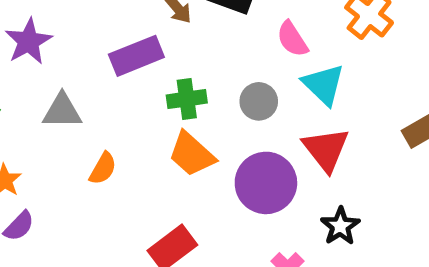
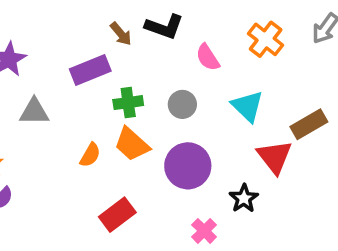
cyan triangle: (323, 85) -> (247, 106), moved
red triangle: (326, 149) -> (275, 157), moved
orange semicircle: (103, 169) -> (90, 155), moved

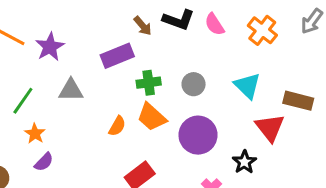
pink semicircle: (208, 57) -> (214, 24), moved
brown rectangle: (309, 124) -> (298, 101), turned 44

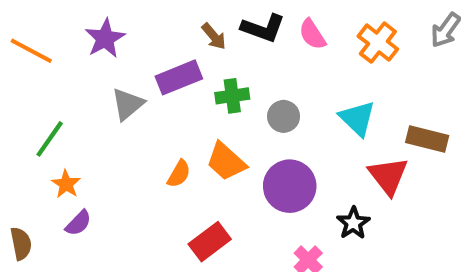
purple star: (50, 47) -> (105, 38), moved
green cross: (149, 83) -> (232, 96), moved
gray triangle: (71, 90) -> (128, 104), moved, turned -40

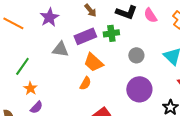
brown arrow: (214, 36) -> (90, 10), moved
green cross: (232, 96) -> (111, 33), moved
gray triangle: (128, 104) -> (60, 49), turned 48
orange trapezoid: (226, 162) -> (93, 62), moved

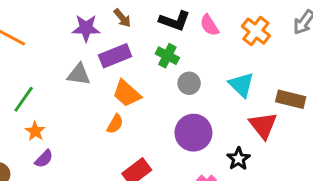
purple star: (49, 17) -> (86, 28), moved, turned 30
green cross: (111, 33) -> (167, 56), moved, turned 35

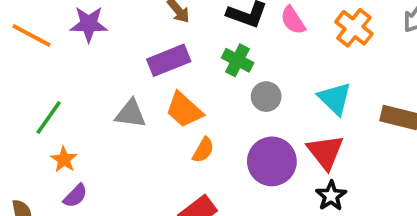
purple star: (86, 28) -> (89, 24), moved
gray triangle: (79, 75) -> (131, 114), moved
orange semicircle: (115, 124) -> (203, 150), moved
red triangle: (263, 125) -> (325, 152), moved

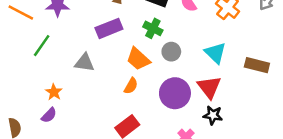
orange trapezoid: (184, 110) -> (138, 59), moved
green line: (49, 118) -> (42, 46), moved
orange star: (64, 160) -> (54, 92), moved
black star: (331, 196) -> (213, 115), turned -30

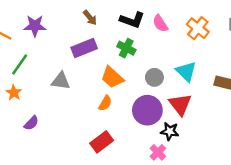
gray circle: (171, 52) -> (154, 77), moved
orange star: (54, 92) -> (14, 93), moved
purple semicircle: (49, 115) -> (31, 123), moved
black star: (213, 115) -> (170, 131), moved

